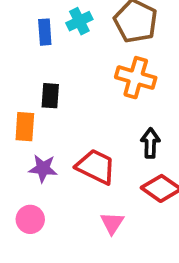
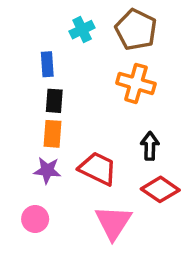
blue rectangle: (45, 32) -> (47, 64), moved
orange rectangle: (25, 127) -> (53, 134), moved
pink triangle: (112, 223) -> (113, 222), size x1.6

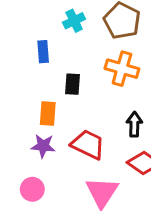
black rectangle: (54, 101) -> (73, 84), moved

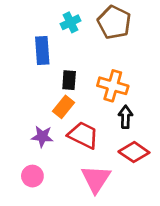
blue rectangle: (43, 52) -> (42, 51), size x1.4
orange cross: (122, 69) -> (113, 86), moved
orange rectangle: (48, 113) -> (63, 107), moved, turned 35

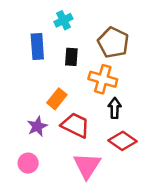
brown pentagon: (114, 22) -> (113, 42), moved
black rectangle: (69, 80) -> (71, 57), moved
purple star: (42, 137) -> (37, 126), turned -30

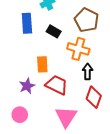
black rectangle: (71, 57) -> (54, 31), turned -64
orange rectangle: (57, 99) -> (42, 64), turned -42
red diamond: (122, 141) -> (94, 97), turned 75

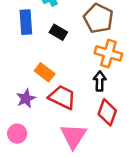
orange cross: (78, 49) -> (108, 53), moved
orange rectangle: (42, 64) -> (45, 72), turned -49

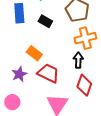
orange cross: (108, 53) -> (85, 38), turned -30

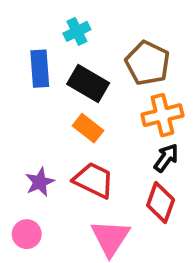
black rectangle: (45, 21) -> (88, 84), size x1.5
orange rectangle: (34, 53) -> (88, 128), moved
black arrow: (78, 60) -> (166, 158), moved, turned 35

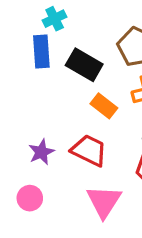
cyan cross: (77, 31) -> (55, 19), moved
orange rectangle: (88, 128) -> (104, 106), moved

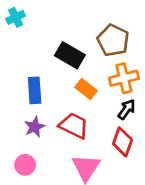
cyan cross: (55, 19) -> (16, 17), moved
blue rectangle: (41, 52) -> (35, 90), moved

